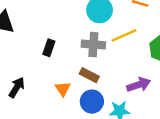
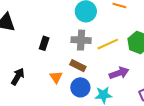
yellow line: (124, 35) -> (108, 44), moved

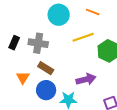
gray cross: (81, 40) -> (38, 43), moved
yellow line: (108, 44) -> (83, 37), moved

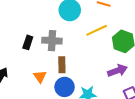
brown rectangle: (46, 68) -> (62, 65), turned 63
purple arrow: (86, 79) -> (118, 71), moved

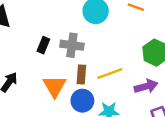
yellow line: (97, 30) -> (110, 73), moved
orange triangle: (40, 77) -> (54, 86), size x1.5

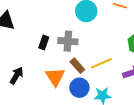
brown rectangle: (81, 75) -> (77, 66), turned -42

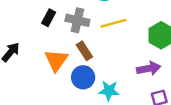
yellow line: (101, 63) -> (113, 23), moved

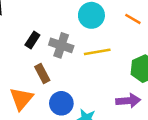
brown rectangle: (84, 51) -> (42, 73), moved
orange triangle: (56, 60) -> (21, 99), moved

